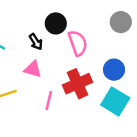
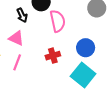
red cross: (77, 84) -> (53, 56), size x0.6
pink line: (49, 101) -> (17, 62), moved

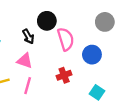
blue circle: (86, 48) -> (92, 55), moved
cyan square: (83, 75) -> (97, 92), size x0.6

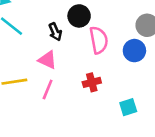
blue circle: (92, 55) -> (134, 51), moved
cyan square: (97, 92) -> (128, 107), turned 32

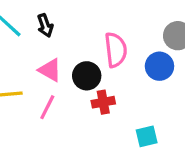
black circle: (79, 16) -> (87, 76), moved
black arrow: (55, 32) -> (45, 25), moved

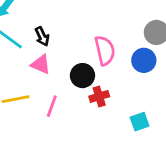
pink triangle: (50, 70) -> (41, 64), moved

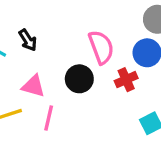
pink triangle: (41, 64) -> (33, 86), moved
red cross: (99, 96) -> (126, 80), moved

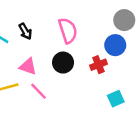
pink semicircle: (101, 47) -> (68, 31), moved
pink line: (49, 118) -> (38, 91), turned -60

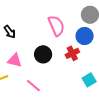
pink semicircle: (68, 31) -> (56, 26), moved
pink line: (38, 91) -> (33, 86), moved

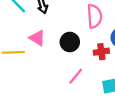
pink line: (33, 86) -> (76, 76), moved, turned 70

